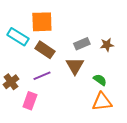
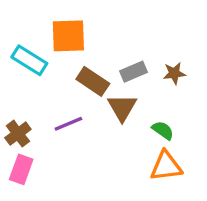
brown rectangle: (45, 50) -> (93, 81), moved
pink rectangle: (30, 101) -> (21, 169), moved

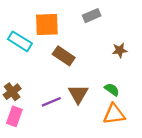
gray rectangle: (134, 72) -> (92, 16), moved
brown triangle: (122, 107) -> (78, 94), moved
purple line: (68, 124) -> (51, 102), moved

